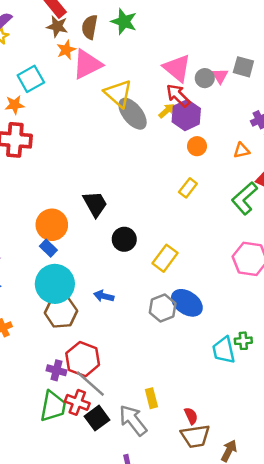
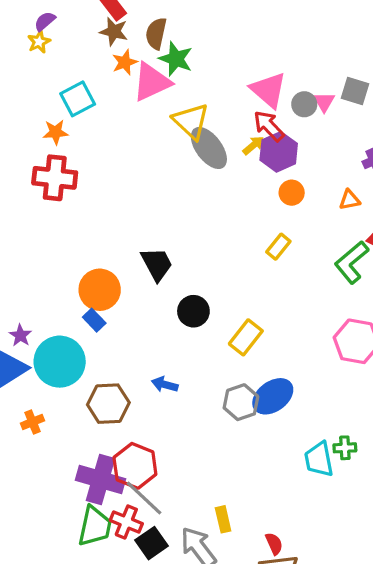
green star: (124, 22) -> (176, 59), moved
cyan circle: (55, 284) -> (60, 362), moved
blue ellipse: (187, 303) -> (273, 396), turned -72
purple cross: (57, 370) -> (101, 480), size x1.8

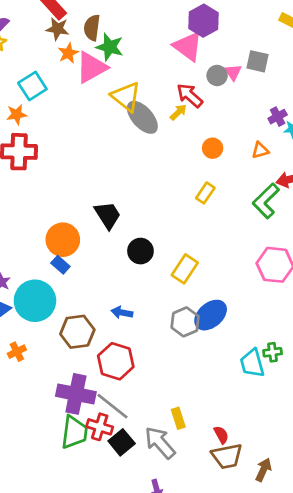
pink triangle: (268, 90) -> (188, 46), moved
purple hexagon: (279, 152) -> (204, 21), moved
red hexagon: (135, 466) -> (116, 361), moved

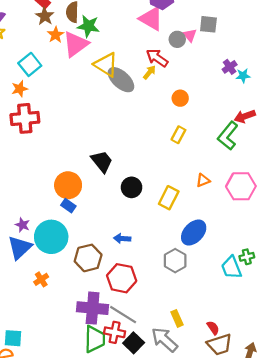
brown star: (57, 29) -> (45, 16), turned 30
orange triangle: (260, 150) -> (203, 180), moved
gray hexagon: (185, 322) -> (175, 261), moved

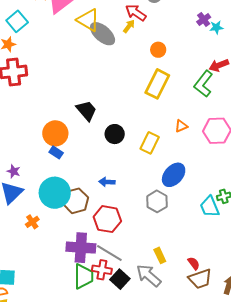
yellow rectangle: (178, 135) -> (157, 84), size x1.8
cyan circle: (51, 237) -> (55, 193), moved

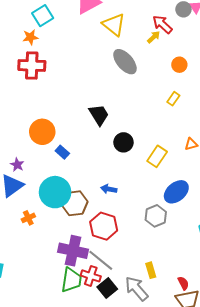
gray ellipse: (103, 34) -> (125, 62), moved
yellow rectangle: (157, 84) -> (173, 99), size x0.5
orange circle: (55, 133) -> (42, 132), moved

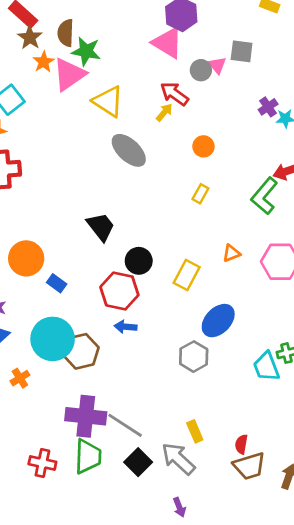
red hexagon: (104, 226) -> (119, 291), moved
red cross: (91, 276) -> (42, 463), moved
red semicircle: (183, 283) -> (241, 444), turned -136

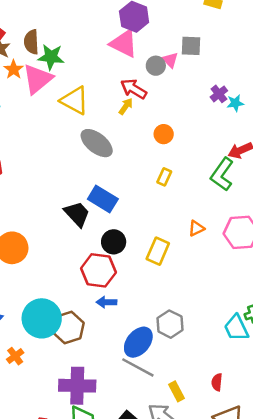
blue rectangle: (57, 283) -> (103, 199), moved, size x1.6
blue ellipse: (218, 321) -> (138, 342), moved
gray line: (125, 425) -> (138, 367), moved
red semicircle: (241, 444) -> (217, 382), moved

